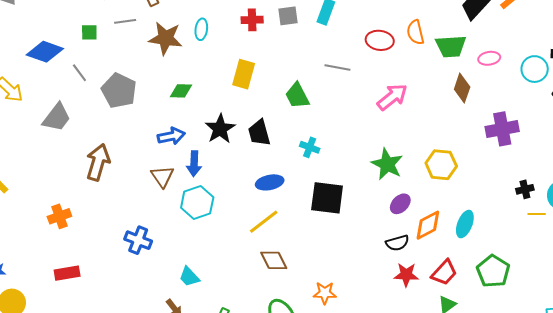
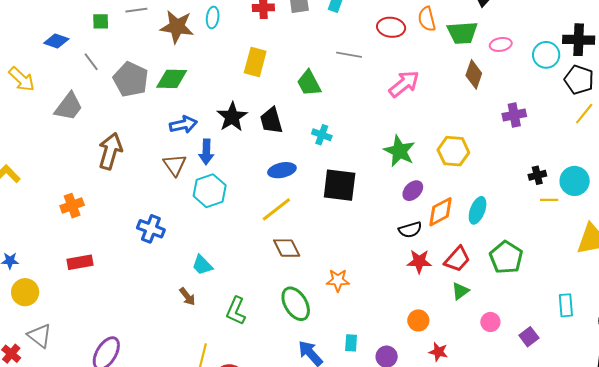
blue diamond: (45, 52) -> (56, 41), size x0.7
green diamond: (181, 91) -> (172, 79), moved, size x1.4
purple cross: (502, 129) -> (514, 115), size x0.7

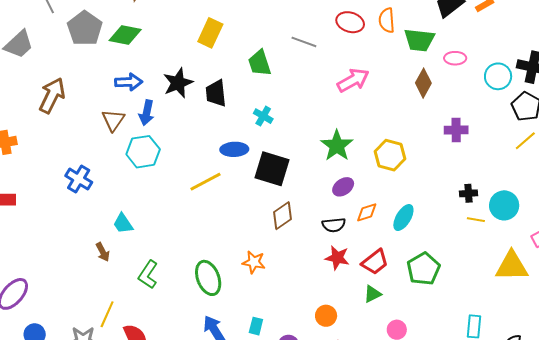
blue ellipse: (282, 170) -> (234, 149), moved
orange diamond: (441, 212) -> (367, 212), size x0.7
brown diamond: (287, 248) -> (283, 216), moved, turned 72

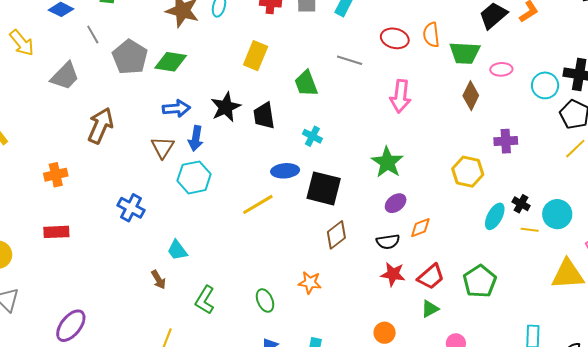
pink arrow: (353, 80) -> (400, 96), turned 128
yellow hexagon: (390, 155) -> (468, 172), moved
black cross: (468, 193) -> (521, 204), turned 36
cyan ellipse: (403, 218) -> (495, 216), moved
green ellipse: (208, 278) -> (265, 301), size x0.7

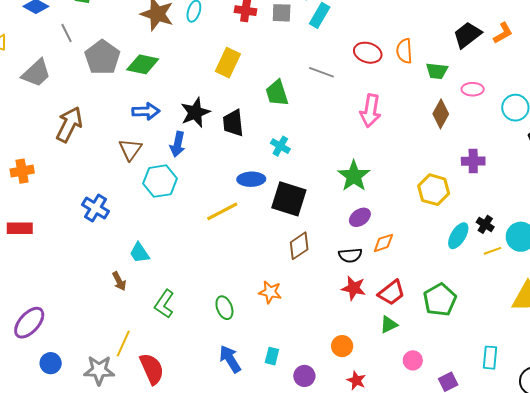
green trapezoid: (465, 53) -> (437, 71), size x0.7
blue arrow: (196, 138) -> (178, 144), moved
yellow line: (530, 230) -> (492, 251), turned -30

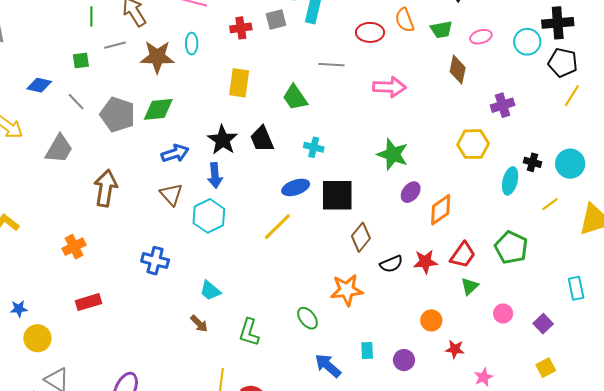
pink arrow: (370, 111) -> (390, 87), turned -80
orange diamond: (383, 243) -> (441, 210), size x1.4
yellow line: (492, 251) -> (550, 204), moved
black semicircle: (350, 255) -> (391, 264), moved
orange star: (270, 292) -> (347, 290), size x1.4

